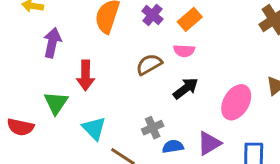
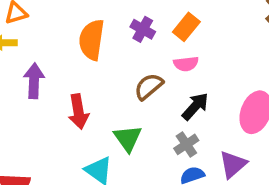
green triangle: (56, 103) -> (128, 138), moved
gray cross: (153, 128) -> (186, 144), moved

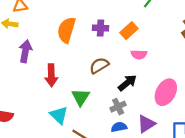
purple cross: (143, 29) -> (101, 28), turned -35
pink semicircle: (186, 64) -> (139, 55), moved

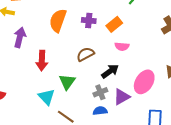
purple triangle: (146, 124) -> (122, 97), moved

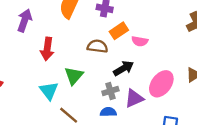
orange rectangle: (114, 24) -> (119, 31), moved
brown semicircle: (85, 54) -> (97, 46), turned 30

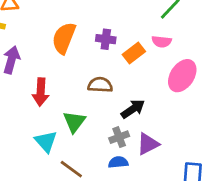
orange rectangle: (119, 31) -> (134, 53), moved
pink semicircle: (140, 41) -> (162, 42), moved
pink ellipse: (161, 84) -> (182, 76), moved

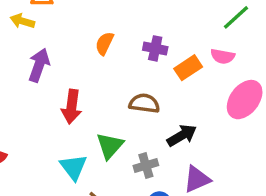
orange semicircle: (64, 38) -> (104, 43), size x0.6
gray cross: (119, 137) -> (146, 165), moved

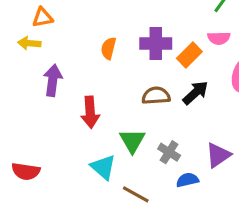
purple cross: (155, 48) -> (156, 43), size x1.4
black arrow: (182, 135) -> (195, 93), moved
gray cross: (146, 165) -> (169, 152), turned -30

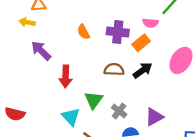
pink semicircle: (219, 38) -> (150, 23), moved
orange semicircle: (108, 48) -> (83, 32), turned -49
purple arrow: (53, 80) -> (41, 51), turned -60

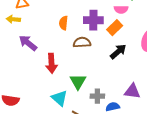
orange semicircle: (83, 32) -> (63, 23), turned 40
brown semicircle: (114, 69) -> (82, 42), moved
gray cross: (119, 111) -> (97, 96), moved, turned -32
purple triangle: (154, 117) -> (132, 91), turned 42

